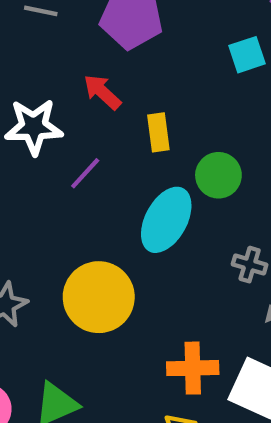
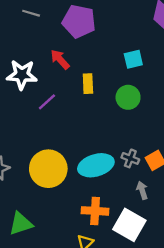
cyan square: (247, 55) -> (133, 59), moved
green circle: (218, 175) -> (128, 97), moved
cyan ellipse: (166, 220) -> (96, 165), moved, turned 40

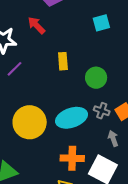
yellow rectangle: (88, 84) -> (63, 61), moved
green circle: (128, 97) -> (96, 78), moved
purple line: (47, 102) -> (14, 69), moved

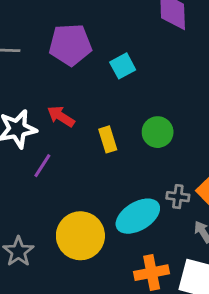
cyan square: (101, 23) -> (123, 66), moved
red arrow: (36, 25) -> (61, 116), moved
green circle: (96, 78) -> (158, 132), moved

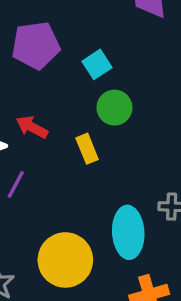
green circle: (158, 132) -> (114, 108), moved
cyan ellipse: (138, 216) -> (128, 232), turned -57

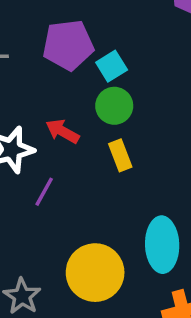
cyan square: (97, 64) -> (112, 66), moved
green circle: (114, 108) -> (114, 106), moved

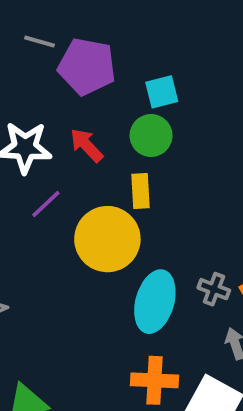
purple pentagon: (68, 45) -> (87, 66), moved
yellow circle: (95, 273) -> (107, 239), moved

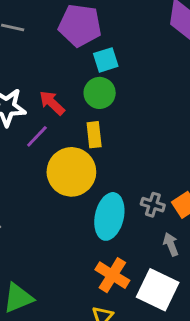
purple pentagon: (87, 66) -> (80, 25), moved
purple line: (46, 204) -> (37, 136), moved
orange cross: (155, 380) -> (112, 275), turned 32

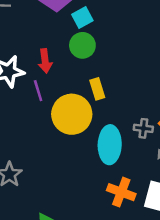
red arrow: (52, 103) -> (45, 61), turned -130
yellow rectangle: (94, 135) -> (97, 89), moved
purple line: (37, 136) -> (38, 91), turned -50

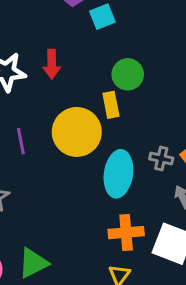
green circle: (82, 45) -> (128, 74), moved
purple line: (38, 91) -> (21, 141), moved
orange cross: (121, 192) -> (126, 233), turned -32

